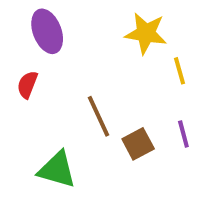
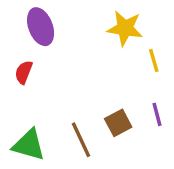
brown line: (98, 116) -> (81, 140), moved
green triangle: (57, 170) -> (29, 145), moved

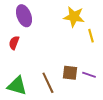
purple line: (157, 114) -> (89, 75), moved, turned -56
brown square: (118, 123) -> (70, 73), turned 35

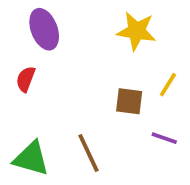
yellow line: (91, 36) -> (168, 85), moved, turned 48
brown square: (70, 73) -> (129, 101), moved

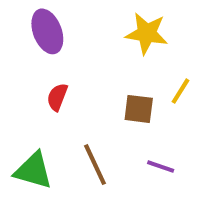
red semicircle: (26, 79) -> (57, 97), moved
purple line: (164, 138) -> (161, 167), moved

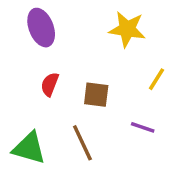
brown square: (139, 109) -> (96, 95), moved
purple line: (161, 167) -> (143, 127), moved

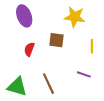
yellow line: (156, 79) -> (92, 46), turned -32
brown square: (96, 95) -> (57, 40), moved

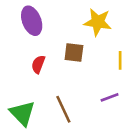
purple line: (84, 74) -> (110, 97), turned -40
green triangle: (17, 87) -> (22, 113), turned 30

